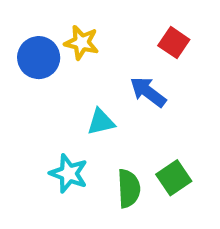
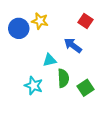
green semicircle: (129, 188) -> (63, 78), moved

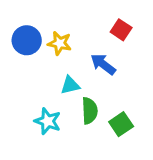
yellow star: (40, 21) -> (60, 43), moved

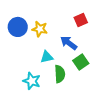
red square: (121, 30) -> (81, 20), turned 32
green square: (121, 124) -> (81, 62), moved

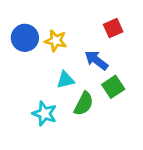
green semicircle: (60, 74) -> (84, 104), turned 30

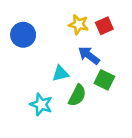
yellow star: (56, 41) -> (79, 24), moved
green square: (113, 87) -> (104, 80), turned -30

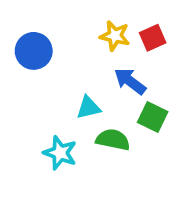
green semicircle: (77, 95) -> (113, 140), turned -105

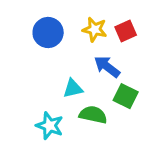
blue circle: (34, 51) -> (48, 33), moved

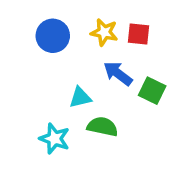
red square: (126, 31) -> (138, 34), turned 30
green square: (126, 96) -> (152, 91), moved

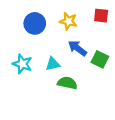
red square: (138, 34) -> (101, 16), moved
cyan star: (54, 139) -> (22, 64), moved

